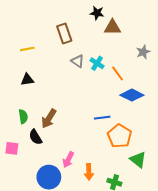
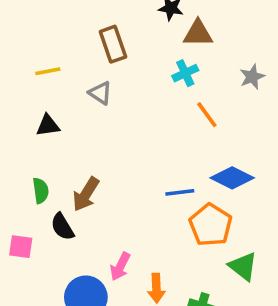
gray triangle: (78, 61) -> (100, 93), moved
cyan cross: (97, 63) -> (185, 73), moved, turned 32
blue diamond: (132, 95) -> (232, 178), moved

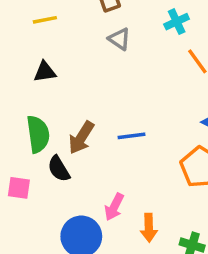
gray triangle: (100, 93) -> (119, 39), moved
green semicircle: (41, 191) -> (38, 134), size x1.5
blue line: (180, 192) -> (132, 136), moved

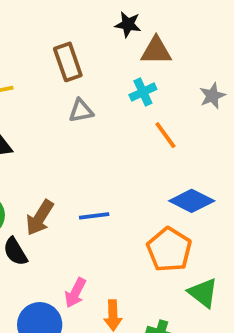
gray triangle: (119, 39) -> (81, 111), turned -45

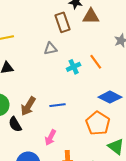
brown rectangle: (68, 62) -> (62, 22), moved
cyan cross: (143, 92) -> (74, 67), moved
pink arrow: (75, 293) -> (50, 137), moved

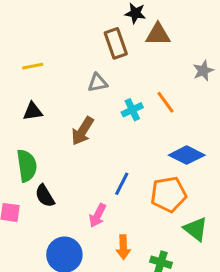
blue line: (57, 105) -> (122, 184), moved, turned -56
brown arrow: (28, 106) -> (83, 131), moved
orange pentagon: (98, 123) -> (169, 194), turned 30

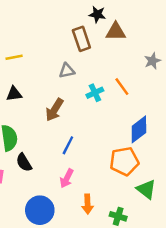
blue diamond: (187, 155) -> (139, 129), turned -64
blue line: (122, 184) -> (68, 145), moved

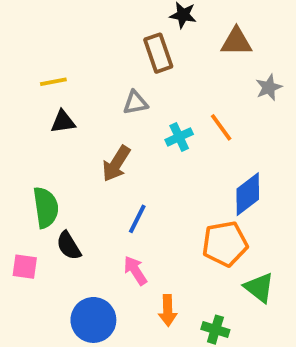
brown triangle: (116, 31) -> (236, 42), moved
black triangle: (14, 94) -> (63, 122), moved
pink arrow: (67, 178) -> (135, 270), turned 120

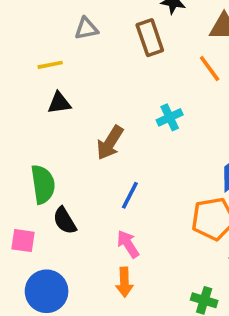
gray triangle: (135, 103) -> (86, 29), moved
orange line: (221, 127) -> (210, 68), moved
orange arrow: (168, 310) -> (124, 282), moved
blue circle: (93, 320) -> (47, 291), moved

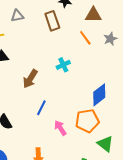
pink arrow: (128, 244) -> (60, 128), moved

